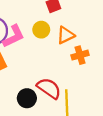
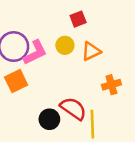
orange cross: (80, 55) -> (111, 85), moved

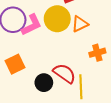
yellow circle: (65, 45) -> (57, 19), size x1.6
orange square: (16, 81) -> (15, 64), moved

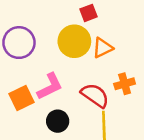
pink L-shape: (31, 25) -> (50, 86), moved
red semicircle: (64, 73) -> (95, 95), moved

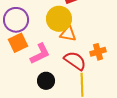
orange triangle: (103, 48) -> (68, 34), moved, turned 36
orange square: (22, 98) -> (18, 43), moved

